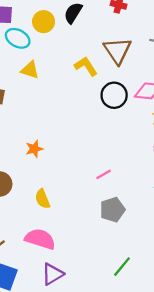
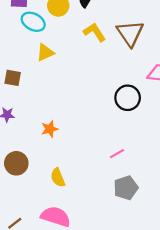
yellow L-shape: (86, 66) -> (95, 32), moved
yellow triangle: (30, 70) -> (45, 53), turned -42
black circle: (114, 95) -> (128, 98), moved

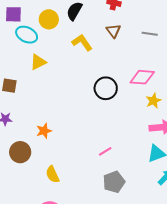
brown triangle: (130, 33) -> (114, 31), moved, size x0.6
black circle: (128, 98) -> (106, 88), moved
brown circle: (16, 163) -> (20, 152), moved

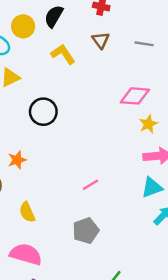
black circle: (106, 88) -> (43, 112), moved
gray pentagon: (114, 182) -> (86, 231), moved

